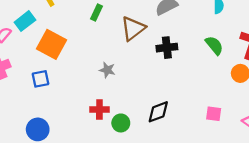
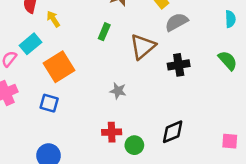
orange square: (51, 44) -> (59, 67), turned 32
blue square: (40, 79) -> (49, 103), turned 30
pink square: (214, 114) -> (230, 141), moved

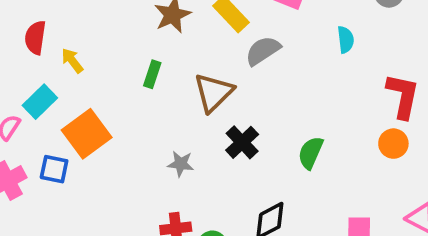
green semicircle: (228, 60) -> (311, 153), moved, turned -110
black cross: (179, 65) -> (242, 142), moved, turned -30
blue square: (49, 103) -> (54, 169), moved

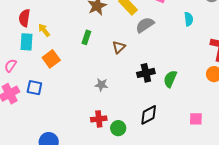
brown triangle: (214, 92) -> (119, 47), size x0.6
cyan rectangle: (40, 102) -> (26, 42), moved, turned -42
orange square: (87, 134) -> (51, 59), moved, size x0.7
black cross: (242, 142) -> (146, 73), moved, turned 30

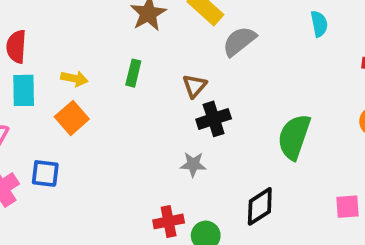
yellow arrow: (44, 30) -> (74, 79), moved, turned 144
black cross: (146, 73) -> (214, 119), moved
green semicircle: (170, 79) -> (294, 137), size x1.4
gray star: (101, 85) -> (193, 164), moved

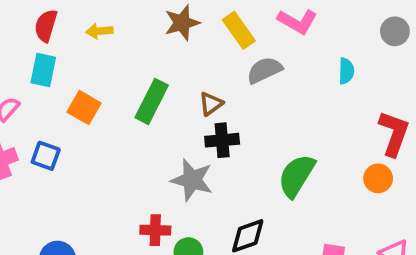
green rectangle: (133, 73) -> (152, 101), moved, size x1.6
yellow arrow: (74, 79) -> (99, 31), moved, turned 150
orange square: (72, 118) -> (84, 108), turned -32
gray star: (193, 164) -> (192, 180), size x1.6

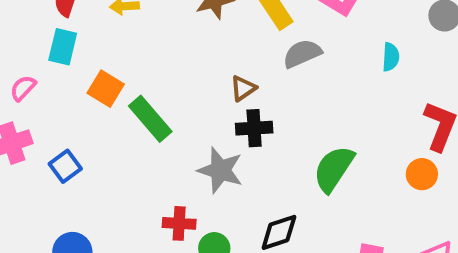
green rectangle: (152, 101) -> (150, 119), moved, turned -69
blue square: (46, 156) -> (65, 166), moved, turned 32

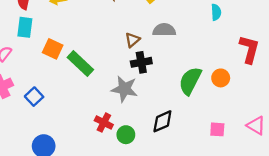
gray semicircle: (302, 54) -> (164, 30), moved, turned 30
orange circle: (422, 174) -> (221, 78), moved
red cross: (179, 223) -> (104, 123), turned 30

